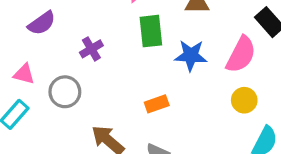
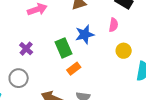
green rectangle: (151, 31) -> (63, 48), moved
pink semicircle: (241, 55) -> (114, 25), size x0.6

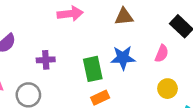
purple cross: (26, 49) -> (46, 60), turned 32

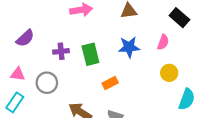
green rectangle: (93, 69) -> (90, 54), moved

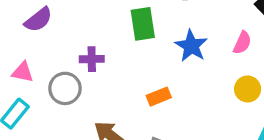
blue star: (129, 47) -> (191, 46), turned 30
purple cross: (61, 51) -> (92, 59), moved
green rectangle: (90, 54) -> (143, 24), moved

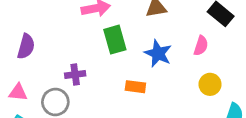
purple semicircle: (38, 20) -> (26, 46), turned -30
orange rectangle: (159, 97) -> (135, 87), moved, turned 36

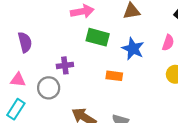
green rectangle: (115, 40) -> (98, 37), turned -60
purple semicircle: (26, 46) -> (25, 42), turned -30

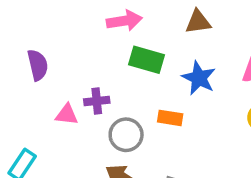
pink triangle: (18, 80) -> (67, 115), moved
gray circle: (49, 88) -> (126, 135), moved

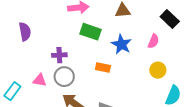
pink triangle: (67, 115) -> (40, 80), moved
gray circle: (126, 135) -> (64, 77), moved

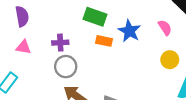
pink semicircle: (153, 41) -> (165, 28), turned -56
orange rectangle: (103, 67) -> (104, 41), moved
pink triangle: (40, 80) -> (23, 47), moved

